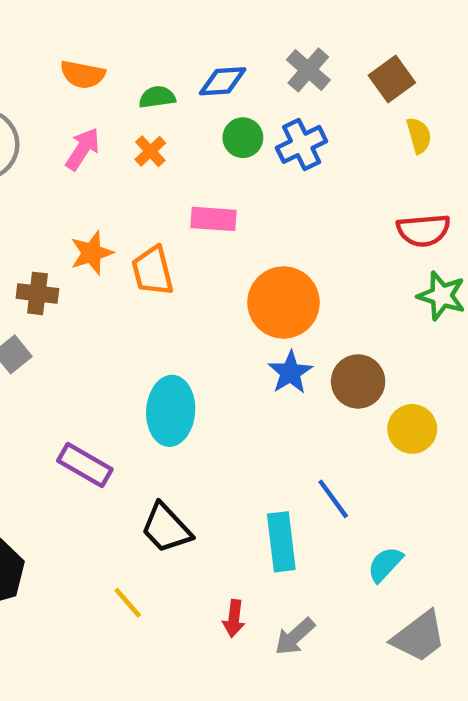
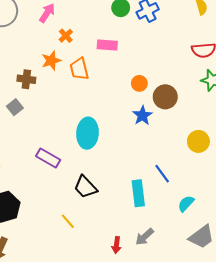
orange cross: (150, 151) -> (66, 36), moved
orange circle: (284, 302) -> (139, 83), size x0.5
brown circle: (358, 381) -> (165, 97), moved
red arrow: (234, 619) -> (117, 245), moved

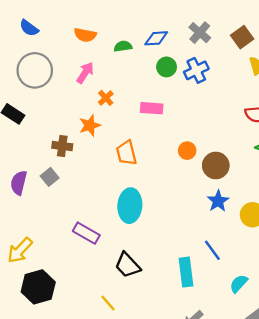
orange trapezoid: (79, 69) -> (126, 153), moved
blue star: (142, 115) -> (218, 201), moved

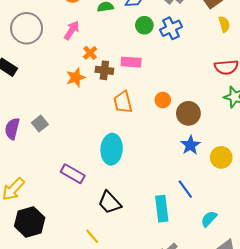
brown cross: (62, 146) -> (104, 70), moved
orange trapezoid: (126, 153) -> (123, 102), moved

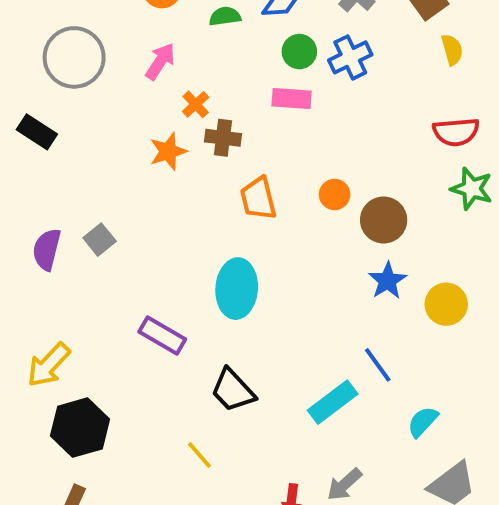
pink rectangle: (131, 62) -> (292, 99), moved
cyan rectangle: (162, 209) -> (333, 402), turned 60

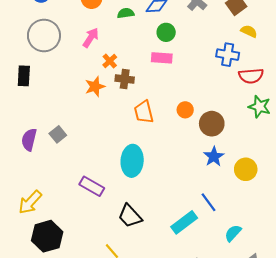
yellow semicircle: (452, 50) -> (249, 31), turned -49
blue cross: (350, 57) -> (228, 55), moved, turned 35
black rectangle: (37, 132) -> (24, 76), turned 60

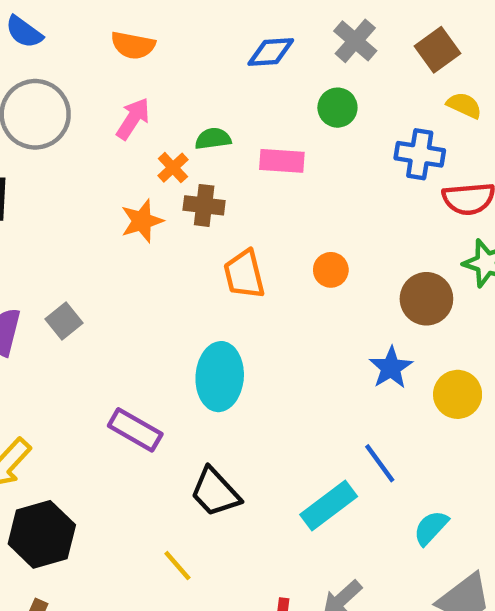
green semicircle: (126, 13) -> (213, 139), moved
green circle: (166, 32) -> (337, 108), moved
brown circle: (212, 124) -> (426, 299), moved

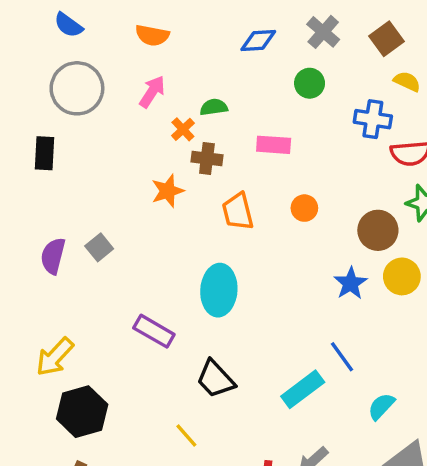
pink rectangle: (282, 161) -> (274, 145), moved
orange star: (142, 221) -> (168, 191), moved
yellow circle: (458, 394) -> (402, 276), moved

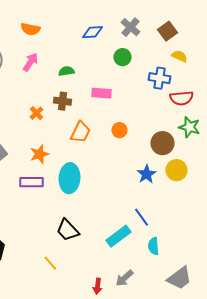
orange cross: (183, 129) -> (36, 113), moved
orange star: (168, 191) -> (39, 154), moved
orange trapezoid: (238, 211) -> (80, 132), turned -140
purple rectangle: (154, 331) -> (31, 182), moved, turned -30
cyan semicircle: (381, 406) -> (153, 246), moved, turned -48

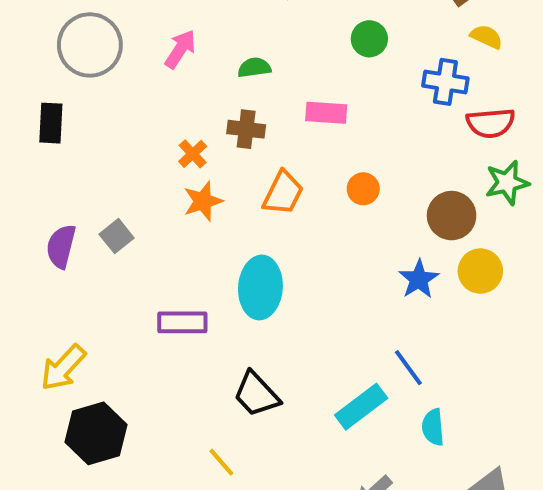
green star: (189, 127) -> (507, 183), turned -30
orange star: (39, 154) -> (203, 201), moved
purple rectangle: (31, 182) -> (182, 322), moved

